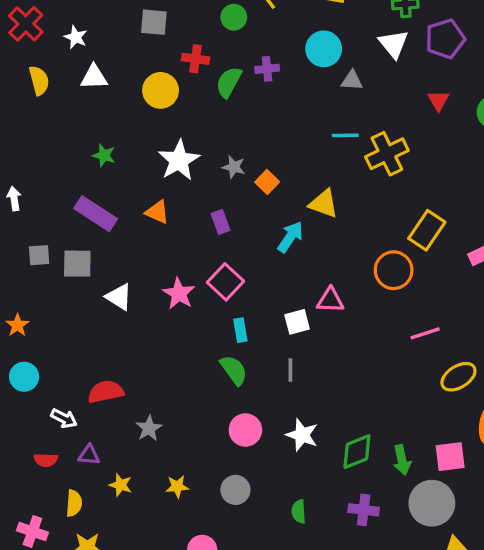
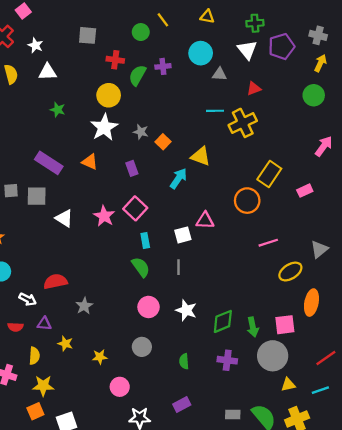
yellow circle: (161, 90) -> (109, 95), moved
red triangle: (438, 100) -> (254, 89), moved, turned 40
green star: (104, 155) -> (58, 110), moved
yellow star: (177, 487) -> (100, 357), moved

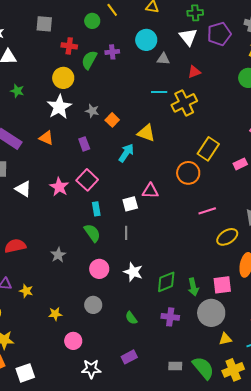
gray star: (84, 306) -> (58, 255), moved
yellow star: (65, 344) -> (26, 291), moved
green semicircle: (184, 361) -> (131, 318), turned -32

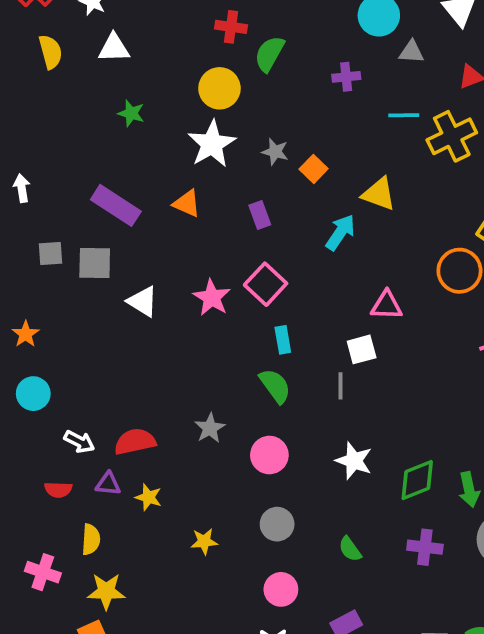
purple cross: (112, 52) -> (346, 77), moved
white square: (130, 204) -> (362, 349), moved
red semicircle: (15, 246) -> (135, 442), moved
pink circle: (99, 269) -> (269, 455), moved
pink circle: (73, 341) -> (281, 589), moved

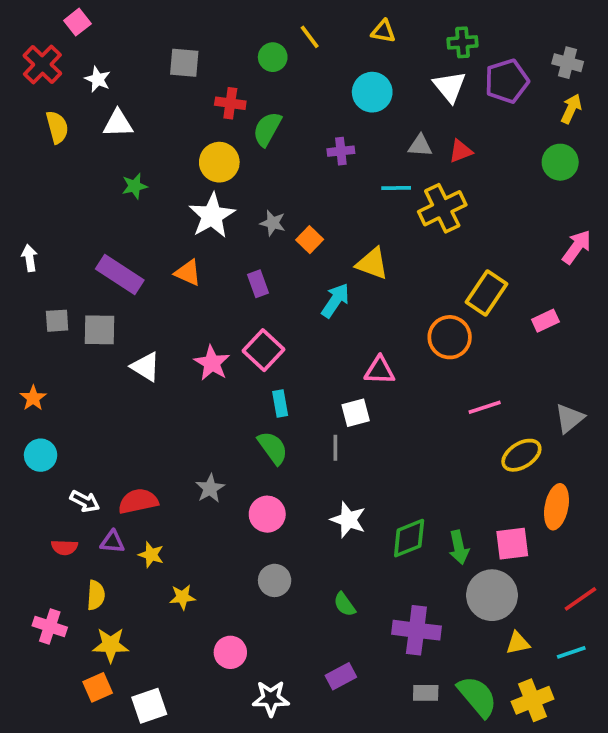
gray triangle: (411, 52) -> (420, 146), moved
green star: (131, 113) -> (135, 186), turned -30
yellow star: (204, 541) -> (182, 597), moved
purple cross: (425, 547) -> (416, 630), moved, size x1.4
pink circle: (281, 589) -> (230, 652), moved

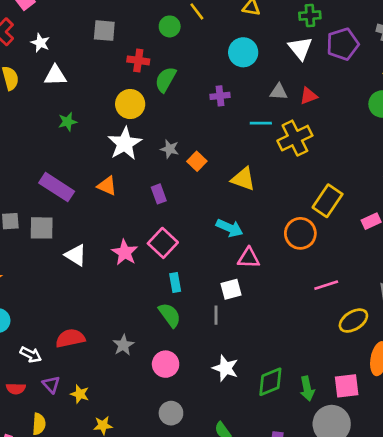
cyan arrow: (335, 300) -> (230, 228), moved, turned 80
red semicircle: (138, 501) -> (70, 338), moved
purple triangle: (112, 542) -> (51, 385), turned 42

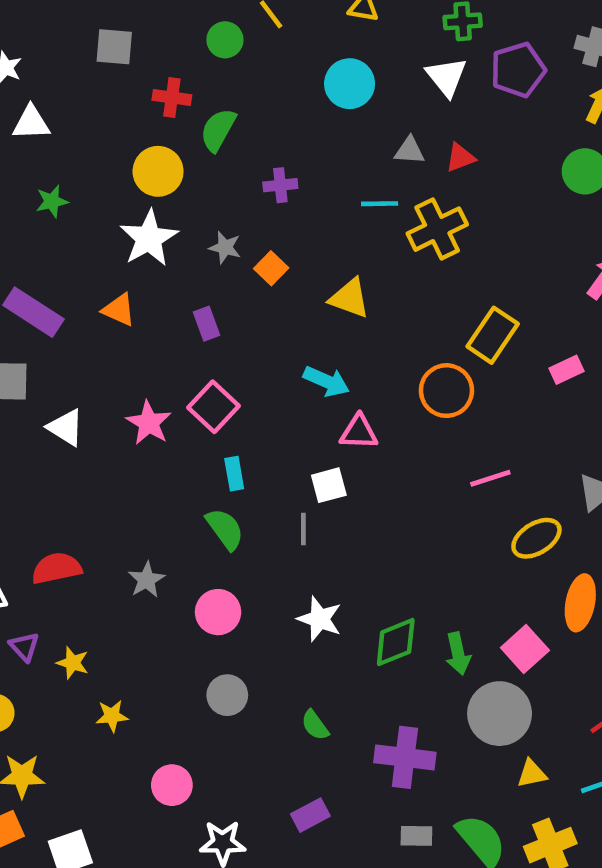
purple cross: (220, 96) -> (280, 185), moved
pink square: (347, 386) -> (525, 649), turned -35

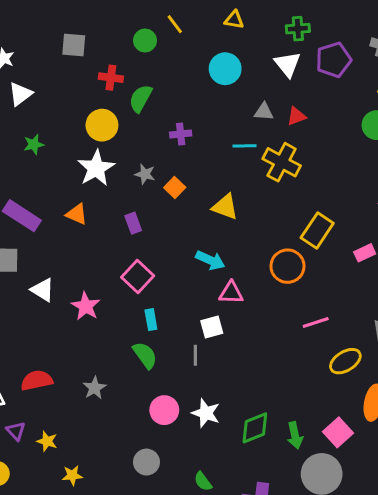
white triangle: (31, 123) -> (20, 94), turned -35
yellow cross: (437, 229) -> (282, 162), turned -36
pink star: (149, 423) -> (86, 306), moved
pink circle: (218, 612) -> (164, 410), moved

